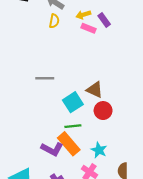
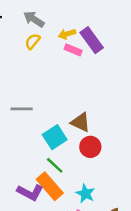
purple rectangle: (104, 20) -> (92, 40), size x1.5
yellow semicircle: (54, 21) -> (33, 41), turned -152
green line: (73, 126) -> (55, 165), turned 49

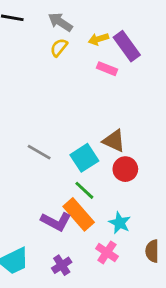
pink rectangle: (73, 50) -> (107, 69), moved
gray line: (22, 109) -> (39, 152), moved, turned 30

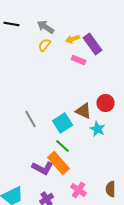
gray line: (39, 152) -> (31, 119), turned 30
red circle: (125, 169) -> (106, 103), moved
cyan star: (120, 223) -> (98, 129), moved

